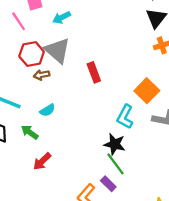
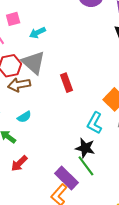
brown arrow: (42, 75) -> (19, 85), size x1.5
purple rectangle: (108, 184) -> (67, 178), moved, size x1.6

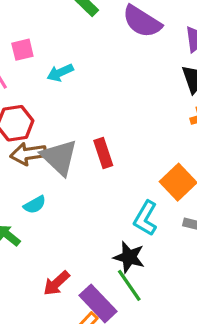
gray triangle: (33, 63) -> (59, 157), moved
red arrow: (19, 163) -> (57, 283), moved

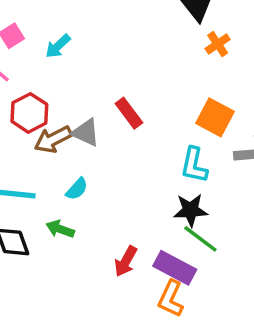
gray triangle: (59, 157) -> (86, 132), size x0.7

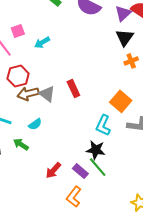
purple rectangle: (175, 268) -> (80, 171), moved, size x0.7

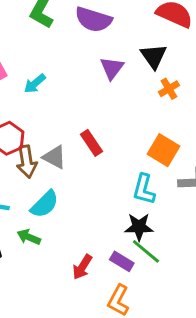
purple triangle: (123, 13) -> (112, 68), moved
brown arrow: (28, 94) -> (27, 162), turned -75
cyan semicircle: (35, 124) -> (45, 204), size x1.5

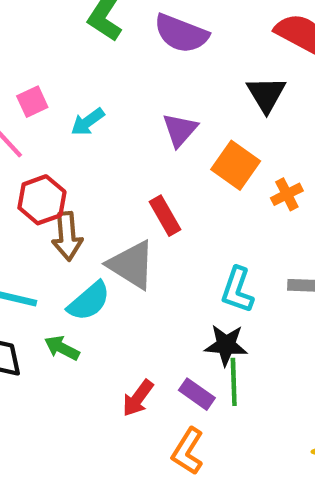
purple triangle: (112, 68) -> (180, 130), moved
orange cross: (169, 89) -> (287, 194), moved
orange square: (164, 150) -> (236, 165), moved
gray triangle: (54, 157) -> (132, 265), moved, size x1.4
green line: (146, 251) -> (234, 382), turned 44

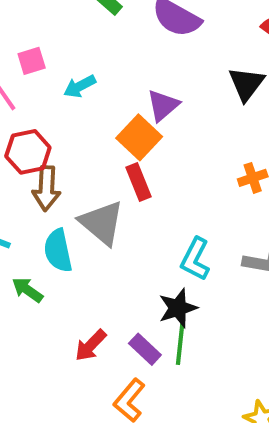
orange square: (236, 165) -> (139, 137), moved
cyan semicircle: (89, 301) -> (58, 251), turned 111
black star: (226, 345) -> (178, 308), turned -30

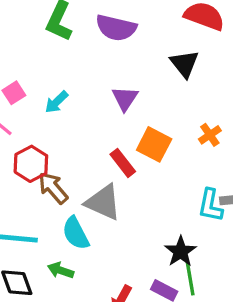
orange square: (139, 137) -> (154, 144), moved
brown arrow: (46, 188) -> (53, 188), turned 152
cyan L-shape: (195, 259) -> (210, 205), moved

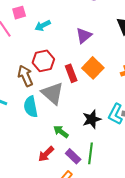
red hexagon: (31, 164) -> (43, 61), moved
black star: (181, 252) -> (92, 119), moved
green arrow: (61, 270) -> (61, 132), moved

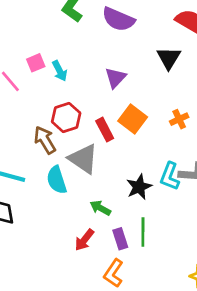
pink square: (19, 13) -> (36, 63), moved
cyan arrow: (43, 25) -> (60, 71), turned -84
purple rectangle: (73, 156) -> (120, 239), turned 35

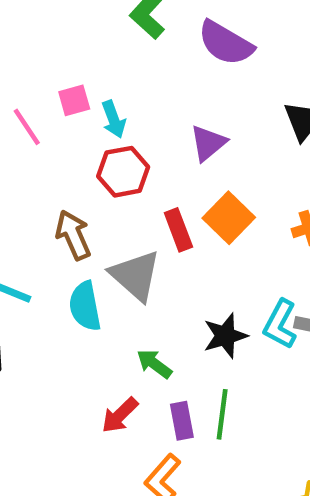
red hexagon: (66, 117) -> (123, 172), moved

